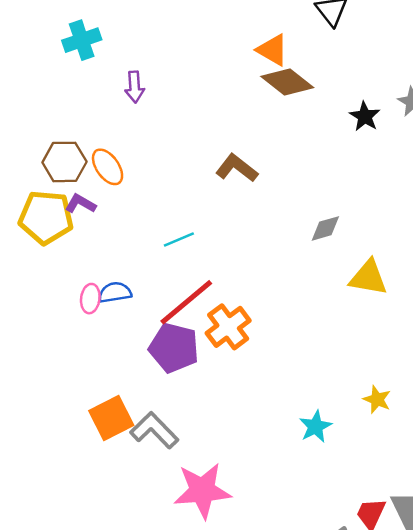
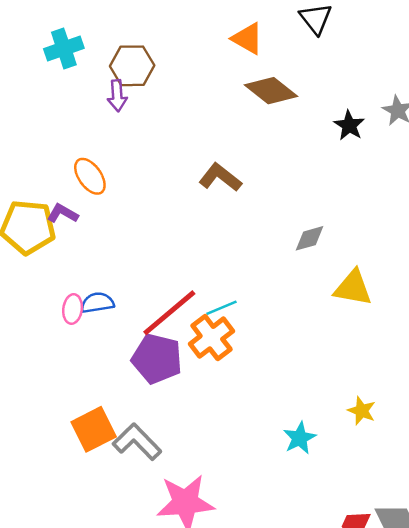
orange triangle: (272, 50) -> (247, 39), moved
brown hexagon: (64, 162) -> (132, 66), moved
cyan line: (179, 239) -> (221, 308), moved

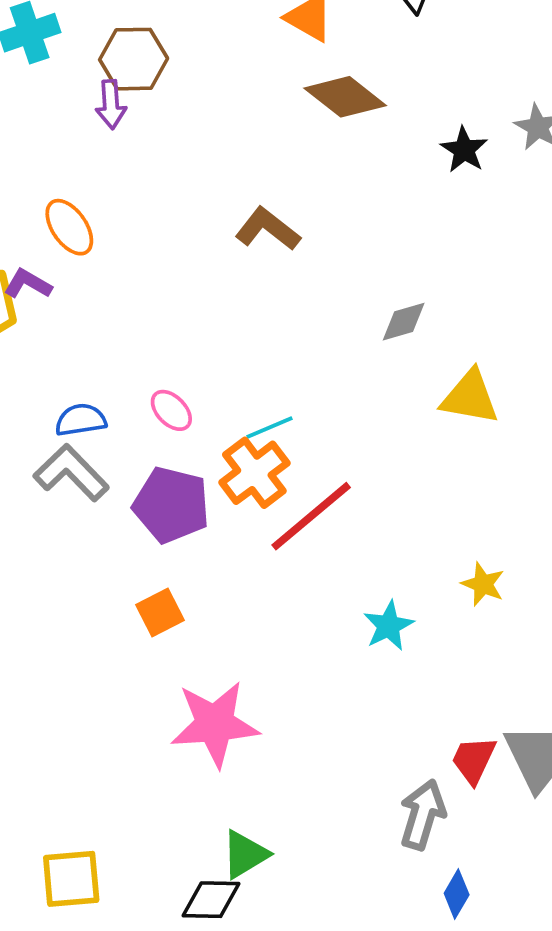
pink ellipse: (73, 309) -> (171, 410), moved, turned -52
red line: (169, 313) -> (311, 516), moved
orange square: (94, 429) -> (160, 613), moved, size x0.7
gray L-shape: (137, 442) -> (71, 473), moved

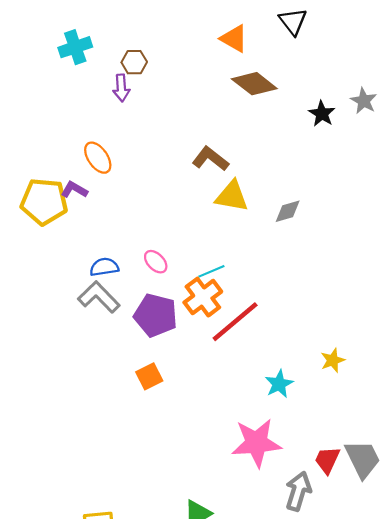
brown hexagon: (134, 59) -> (134, 62), size x0.7
yellow triangle: (470, 397) -> (232, 196), moved
yellow star: (483, 584) -> (333, 360), turned 30
pink star: (215, 724) -> (256, 443), moved

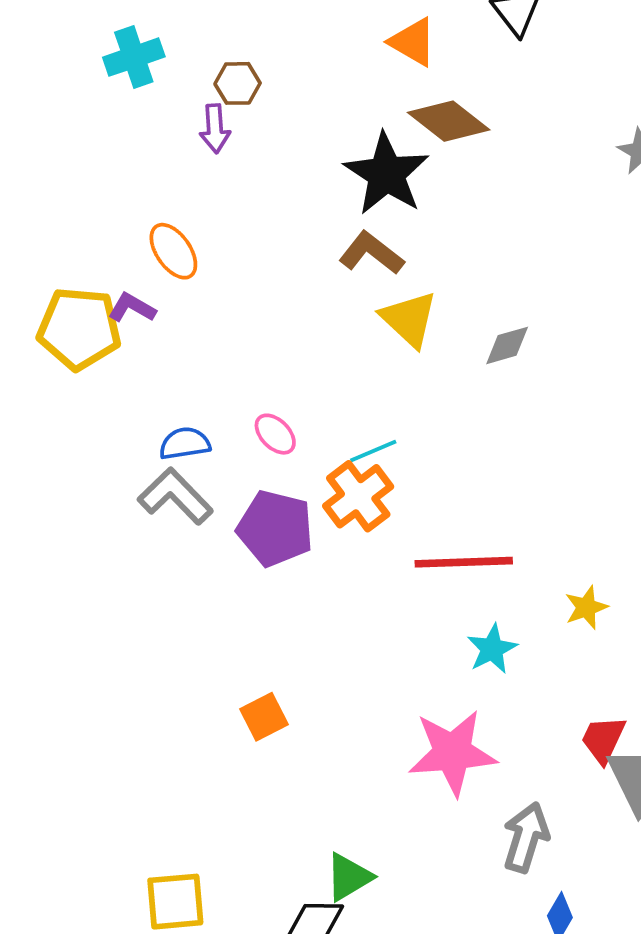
black star: (322, 114) -> (386, 174), moved, size x1.8
yellow triangle: (232, 196) -> (409, 319), turned 33
red line: (235, 322) -> (464, 562), moved, turned 38
orange square: (149, 376) -> (264, 717), moved
red trapezoid: (327, 460) -> (603, 739), moved

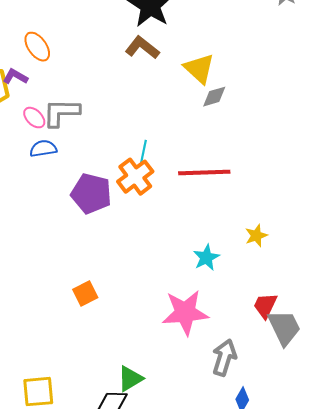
yellow triangle: (409, 319) -> (199, 69), moved
pink ellipse: (275, 434) -> (34, 118), moved
cyan line: (373, 451) -> (143, 153), turned -55
gray L-shape: (175, 496) -> (61, 113), moved, turned -45
red line: (464, 562) -> (204, 173), moved

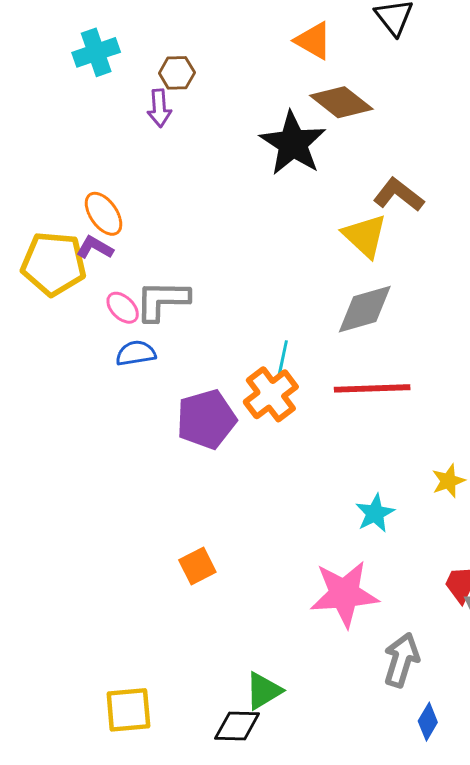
orange ellipse: (37, 47) -> (104, 214), moved
brown L-shape: (142, 48) -> (399, 195), moved
gray diamond: (214, 97) -> (365, 309), moved, size x1.6
purple pentagon: (91, 194) -> (206, 419), turned -30

